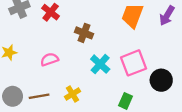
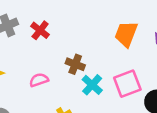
brown cross: (84, 33) -> (75, 64), moved

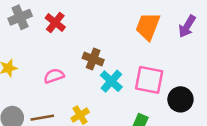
pink square: (127, 84) -> (149, 80), turned 32

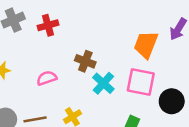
red cross: (55, 22) -> (48, 25), turned 36
orange trapezoid: (148, 26) -> (146, 45), moved

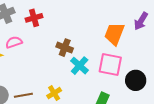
pink semicircle: (47, 78) -> (14, 42), moved

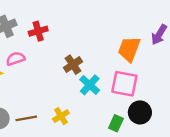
brown cross: (65, 48) -> (73, 65), turned 35
black circle: (136, 80) -> (140, 112), moved

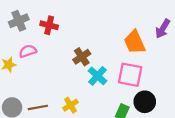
red cross: (38, 31) -> (49, 25), turned 30
orange trapezoid: (129, 49) -> (135, 42), turned -45

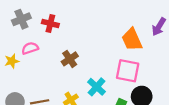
brown cross: (82, 57) -> (70, 59), moved
cyan cross: (98, 76) -> (97, 87), moved

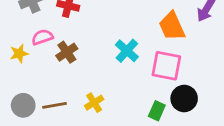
brown cross: (70, 59) -> (67, 52), moved
cyan cross: (97, 87) -> (127, 51), moved

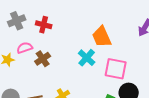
orange trapezoid: (172, 26) -> (102, 37), moved

